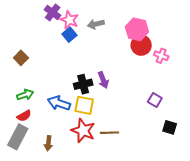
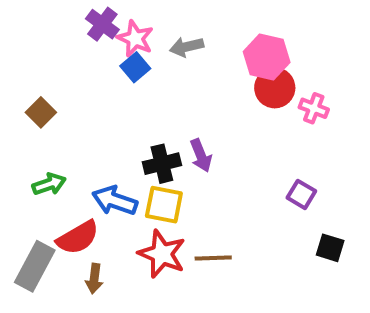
red semicircle: (24, 116) -> (78, 238), moved, size x1.5

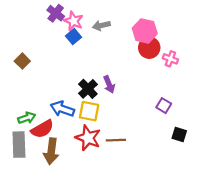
black cross: (162, 164) -> (88, 89), turned -30
green arrow: (49, 184) -> (27, 118), moved
gray rectangle: (35, 266) -> (19, 145), turned -30
brown arrow: (94, 279) -> (51, 151), size x1.6

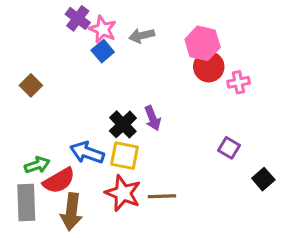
pink cross: (170, 59) -> (238, 82), turned -32
black square: (179, 135) -> (263, 179), moved, turned 32

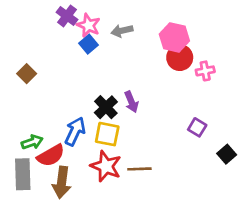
blue arrow: (87, 153) -> (75, 131), turned 96

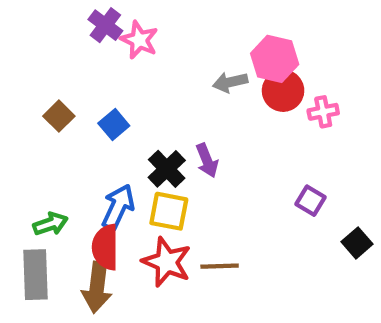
gray arrow: (122, 31) -> (230, 82), moved
blue square: (88, 44) -> (114, 124), moved
brown square: (27, 74) -> (59, 116), moved
red semicircle: (51, 156) -> (105, 247), moved, turned 120

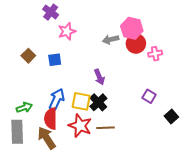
pink star: (139, 40) -> (67, 31), moved, turned 30
blue square: (114, 124) -> (55, 60), turned 32
black cross: (167, 169) -> (98, 102), moved
brown arrow: (97, 287) -> (47, 138), turned 140

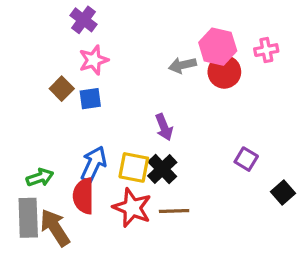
pink star: (67, 31) -> (94, 60), moved
pink cross: (155, 54) -> (266, 50), moved
brown square: (28, 56) -> (62, 89), moved
brown arrow: (47, 138) -> (55, 228), moved

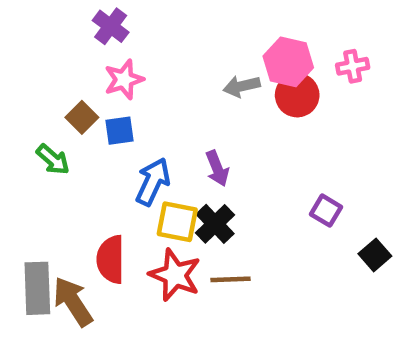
blue arrow: (94, 164) -> (153, 182), moved
green arrow: (40, 177) -> (53, 160), moved, turned 60

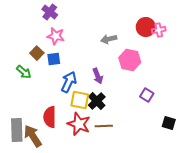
pink hexagon: (288, 62) -> (130, 60), moved
pink star: (124, 80) -> (56, 36), turned 30
red circle: (297, 95) -> (146, 27), moved
black square: (375, 255) -> (169, 123), moved, turned -32

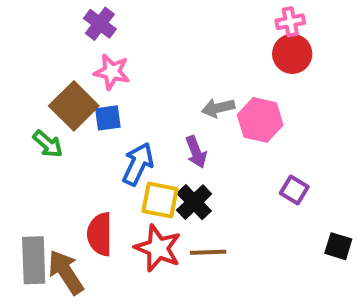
pink cross: (159, 30) -> (290, 22), moved
gray arrow: (109, 39) -> (218, 108), moved
brown square: (37, 53) -> (74, 106), size x1.6

